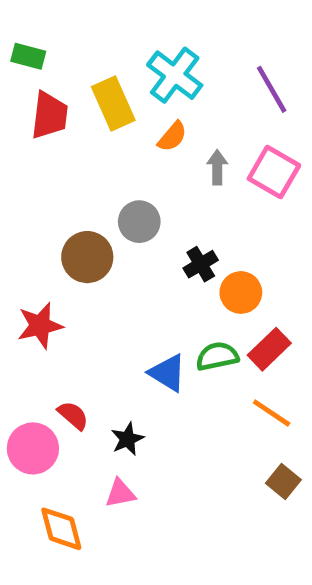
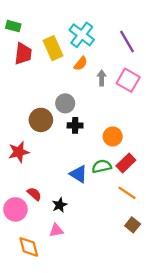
black cross: (201, 264) -> (75, 125), moved, turned 32

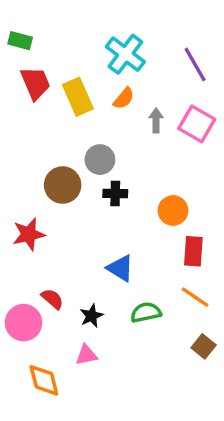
yellow rectangle: (53, 48) -> (78, 97), moved
red trapezoid: (23, 54) -> (35, 83), turned -30
red rectangle: (126, 163) -> (193, 251), turned -42
green semicircle: (102, 166) -> (146, 312), moved

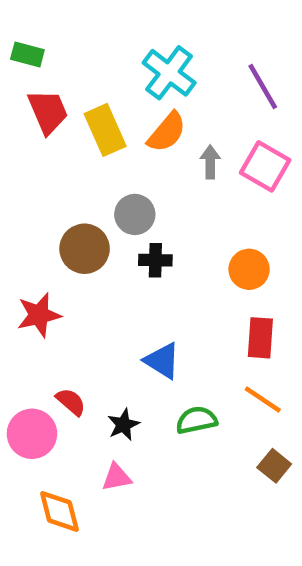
orange semicircle: (124, 98) -> (167, 132), size x1.4
orange circle: (173, 210) -> (249, 269), moved

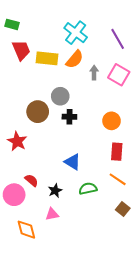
yellow rectangle: (105, 130) -> (47, 58), turned -60
red star: (39, 315) -> (17, 141), turned -30

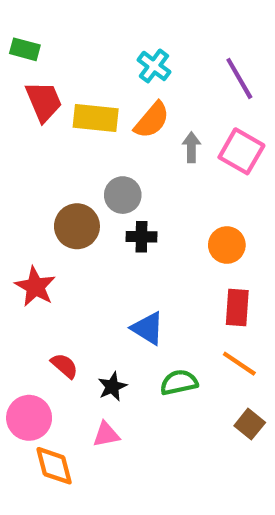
cyan cross: (76, 33) -> (154, 66), size x0.7
pink circle: (14, 195) -> (29, 418), moved

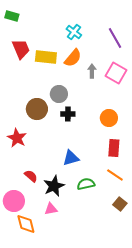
green rectangle: (25, 49) -> (12, 16), moved
blue triangle: (148, 328) -> (71, 158), turned -48
black star: (112, 387) -> (54, 186), size x1.5

